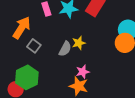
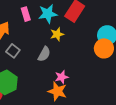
yellow star: (79, 43) -> (57, 34), moved

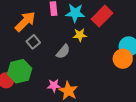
pink star: (62, 77) -> (54, 86), moved

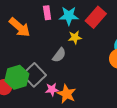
orange arrow: (25, 21) -> (20, 27), turned 90
gray square: (33, 42) -> (34, 75), moved, size x1.6

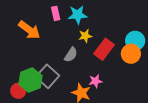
red rectangle: (96, 17) -> (104, 49), moved
pink star: (52, 90) -> (95, 81), moved

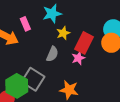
pink rectangle: (56, 13) -> (25, 24), moved
pink star: (95, 81) -> (78, 58), moved

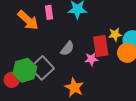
yellow star: (63, 33) -> (115, 34), moved
red rectangle: (84, 43) -> (101, 46), turned -50

